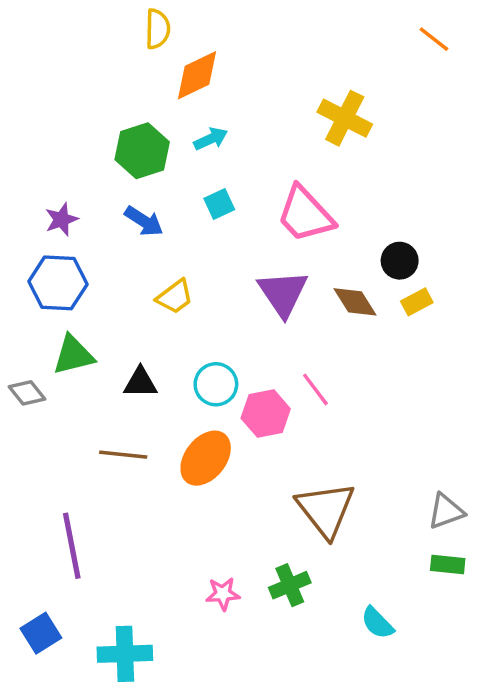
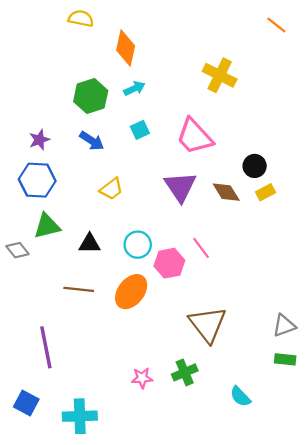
yellow semicircle: (158, 29) -> (81, 18), moved, turned -80
orange diamond: (197, 75) -> (126, 48), turned -52
blue square: (41, 633) -> (26, 403), turned -30

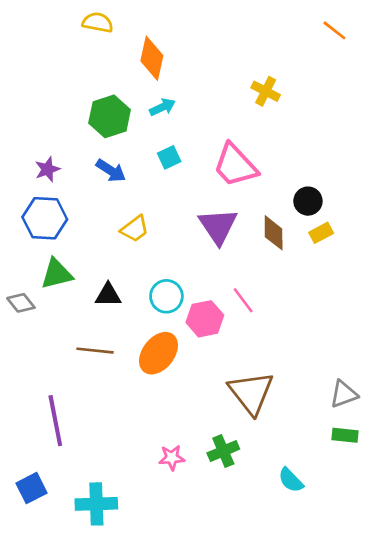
yellow cross: (220, 75) -> (266, 91), size x0.7
brown diamond: (226, 192) -> (274, 233), turned 32
blue square: (26, 403) -> (32, 488), turned 35

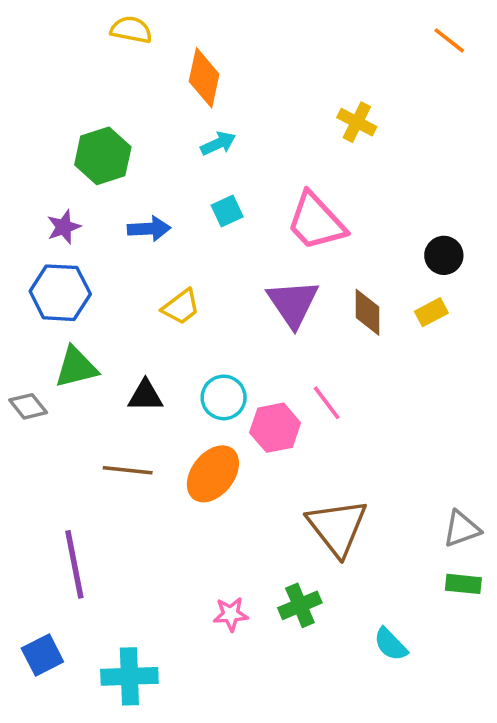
green hexagon: (110, 116) -> (103, 156), moved
blue arrow: (111, 171) -> (149, 229), turned -36
black circle: (308, 201) -> (444, 255), moved

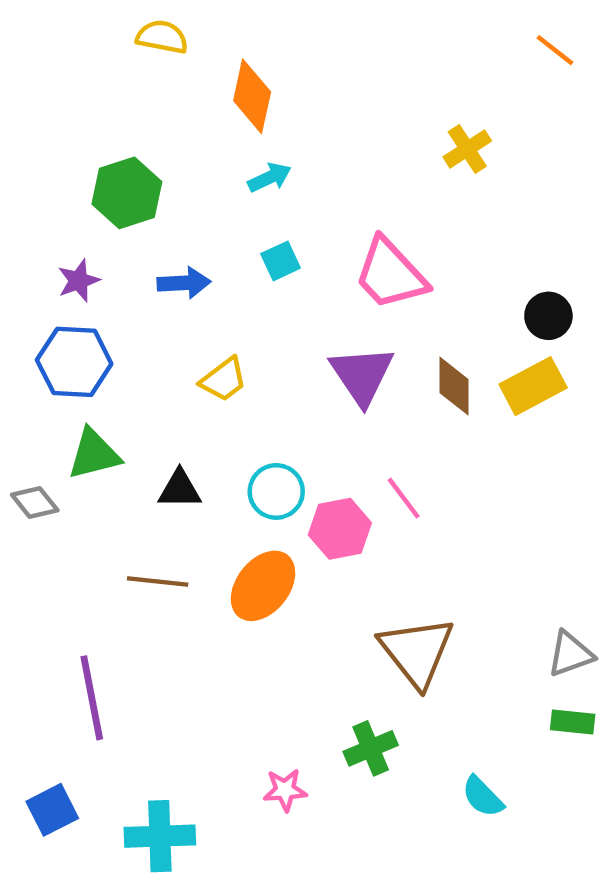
yellow cross: (357, 122) -> (467, 149), moved, turned 30
yellow rectangle: (431, 312) -> (533, 386), size x1.6
pink star: (231, 614) -> (285, 790), moved

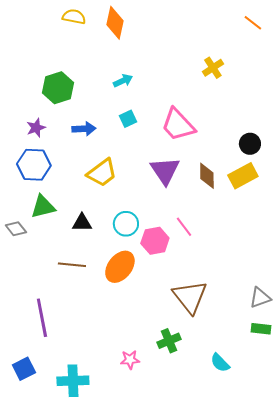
orange diamond: (252, 96) -> (115, 23), moved
yellow trapezoid: (224, 379) -> (102, 173), size x1.4

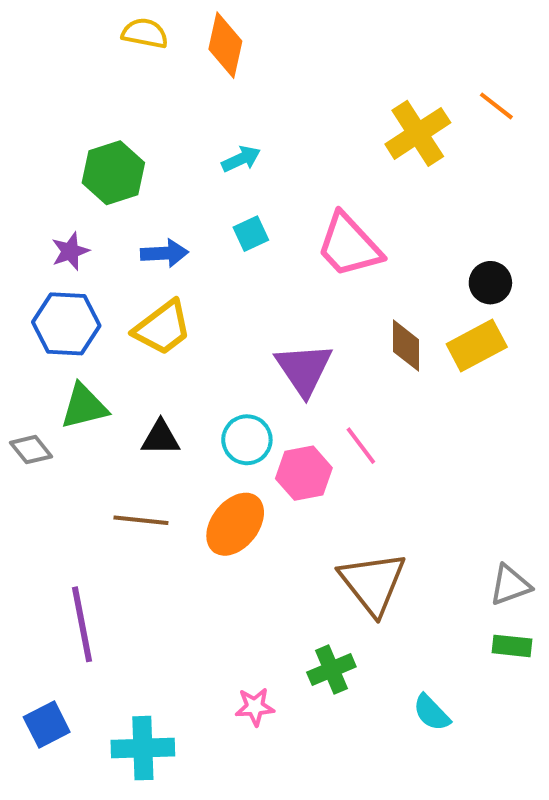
orange line: (253, 23) -> (496, 106), moved
yellow cross: (213, 68) -> (418, 133), size x1.5
purple triangle: (165, 171) -> (304, 369), moved
yellow trapezoid: (102, 173) -> (163, 328), moved

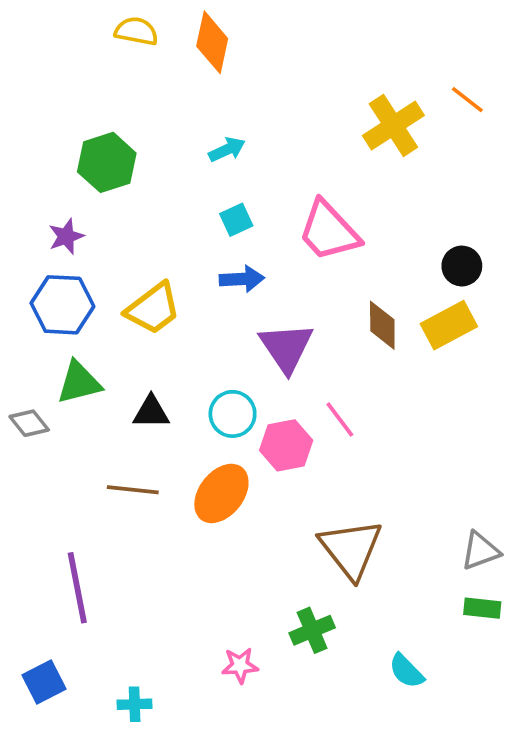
blue arrow: (164, 253) -> (242, 279), moved
cyan cross: (143, 748) -> (135, 704), size x0.6

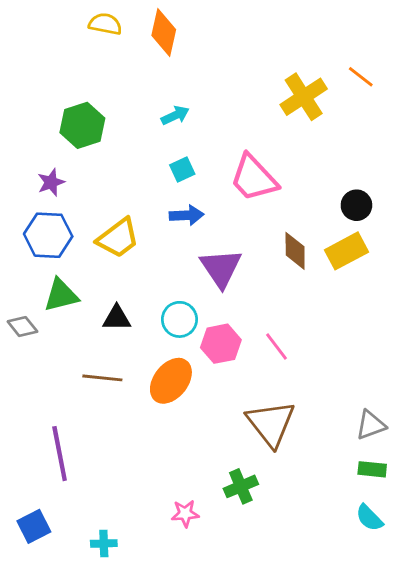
pink line: (340, 419) -> (277, 347), moved
cyan semicircle: (406, 671) -> (369, 518), moved

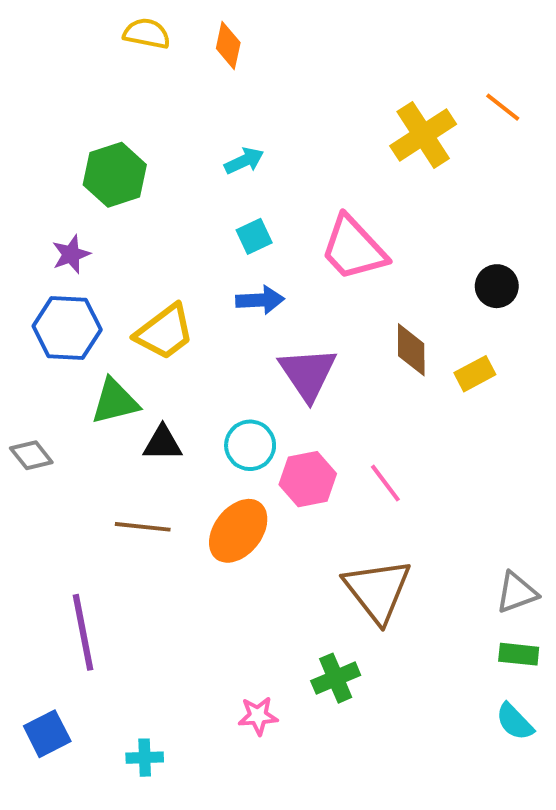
orange diamond: (164, 33) -> (228, 45), size x0.7
yellow rectangle: (346, 251) -> (475, 374), moved, size x0.7
green triangle: (61, 295) -> (115, 402), moved

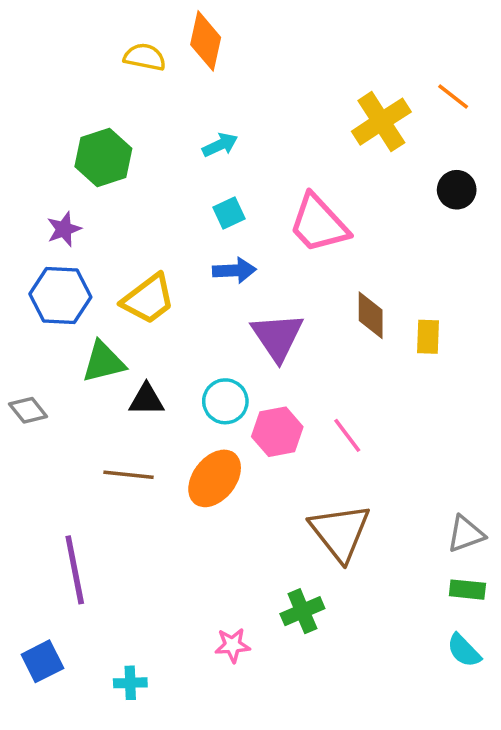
yellow semicircle: (147, 34) -> (145, 57), moved
orange diamond: (228, 45) -> (206, 41), size x1.4
black circle: (497, 286) -> (457, 190), moved
yellow rectangle: (475, 374) -> (428, 337), turned -60

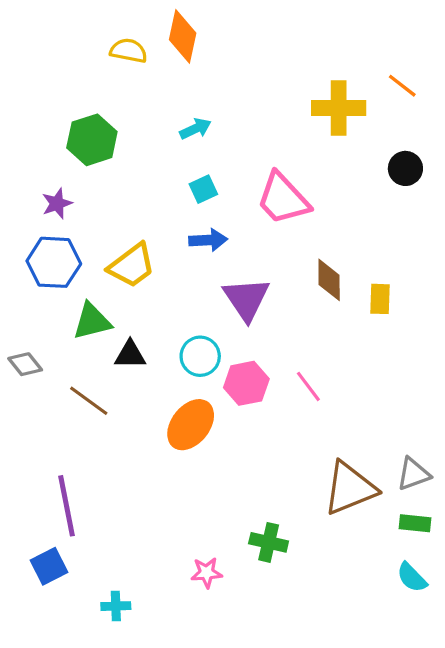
yellow cross: (381, 122) -> (339, 108), turned 33
brown line: (129, 475) -> (89, 401), moved, turned 30
brown triangle: (340, 532) -> (350, 488), moved, turned 46
green cross: (302, 611) -> (269, 542), turned 36
blue square: (42, 661) -> (49, 566), moved

